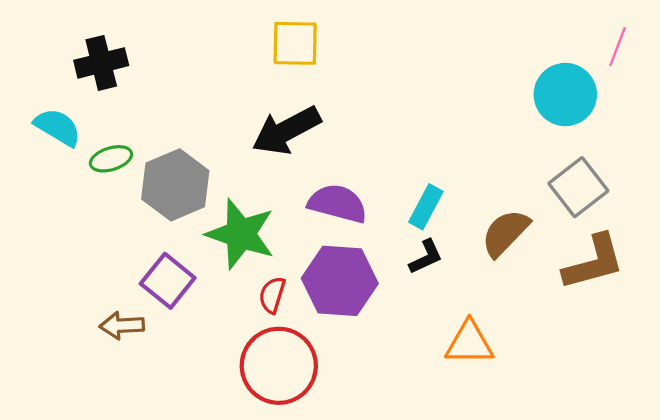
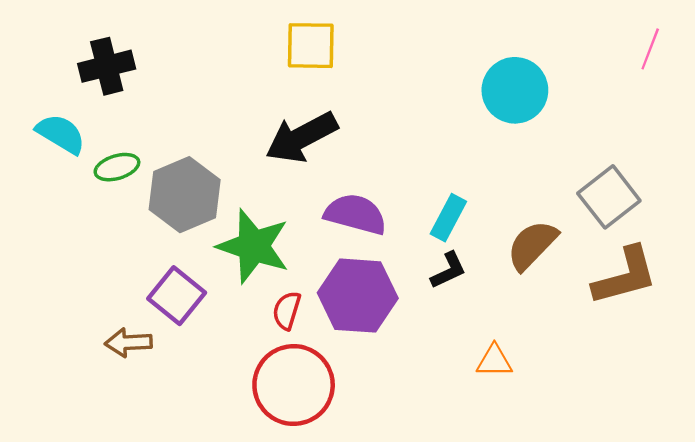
cyan circle: (565, 95) -> (515, 90), moved
orange triangle: (469, 343) -> (494, 361), size x0.7

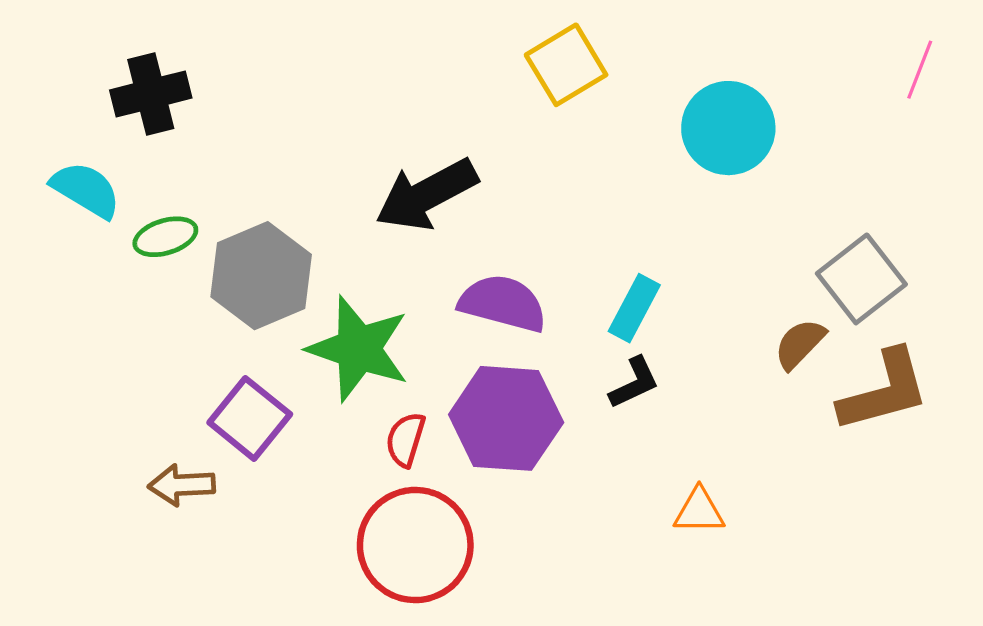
yellow square: (311, 46) -> (566, 65), moved, turned -32
brown semicircle: (532, 245) -> (800, 344), moved, size x0.7

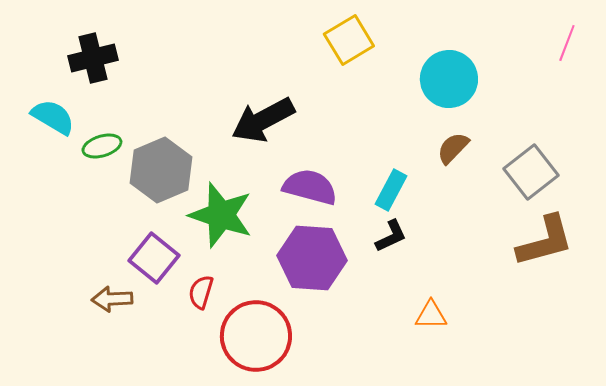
brown semicircle: (800, 344) -> (453, 148), moved
red semicircle: (405, 440) -> (201, 292), moved

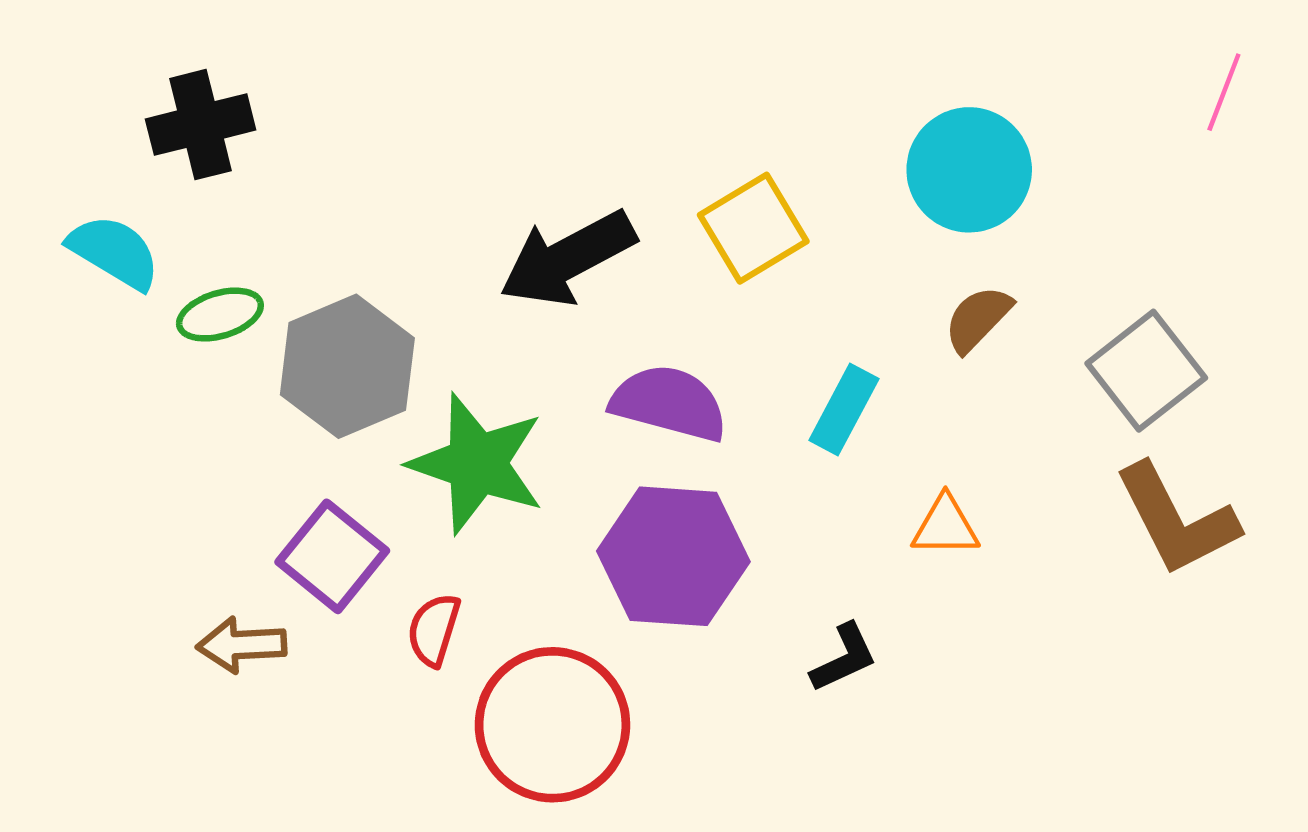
yellow square: (349, 40) -> (753, 228), moved
black L-shape: (391, 236) -> (844, 658), moved
brown L-shape: (545, 241) -> (1176, 520), turned 78
orange triangle: (431, 315) -> (945, 526), moved

